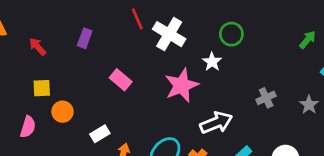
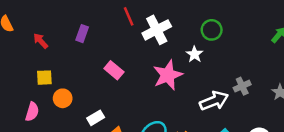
white cross: (169, 34) -> (157, 30), turned 32
white arrow: (216, 123) -> (214, 101), moved

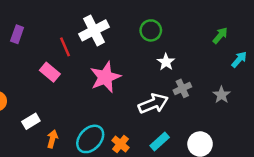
red line: (129, 16) -> (65, 47), moved
white star: (195, 54) -> (166, 62), moved

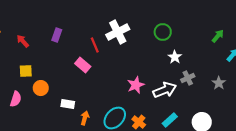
pink star: (105, 77) -> (136, 85), moved, size x0.7
white rectangle: (31, 121) -> (68, 104), turned 40

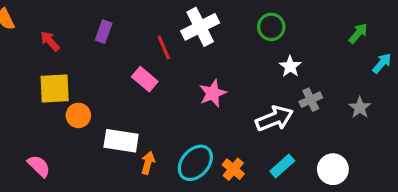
yellow square: (26, 71) -> (55, 89), size x1.5
pink star: (136, 85) -> (213, 93), moved
pink semicircle: (16, 99) -> (39, 166), moved, turned -63
white rectangle: (68, 104) -> (121, 141), size x1.5

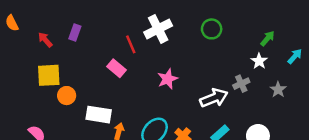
purple rectangle: (104, 32) -> (75, 33), moved
green arrow: (358, 33) -> (267, 38), moved
white star: (290, 66) -> (259, 61), moved

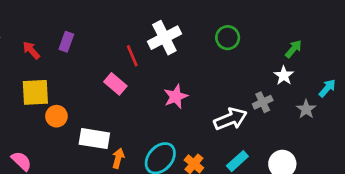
cyan arrow: (295, 56) -> (327, 88), moved

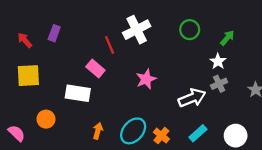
green arrow: (294, 49) -> (227, 38), moved
white star: (284, 75) -> (218, 61), moved
orange circle: (56, 116) -> (46, 119), moved
white rectangle: (94, 139) -> (78, 93), moved

